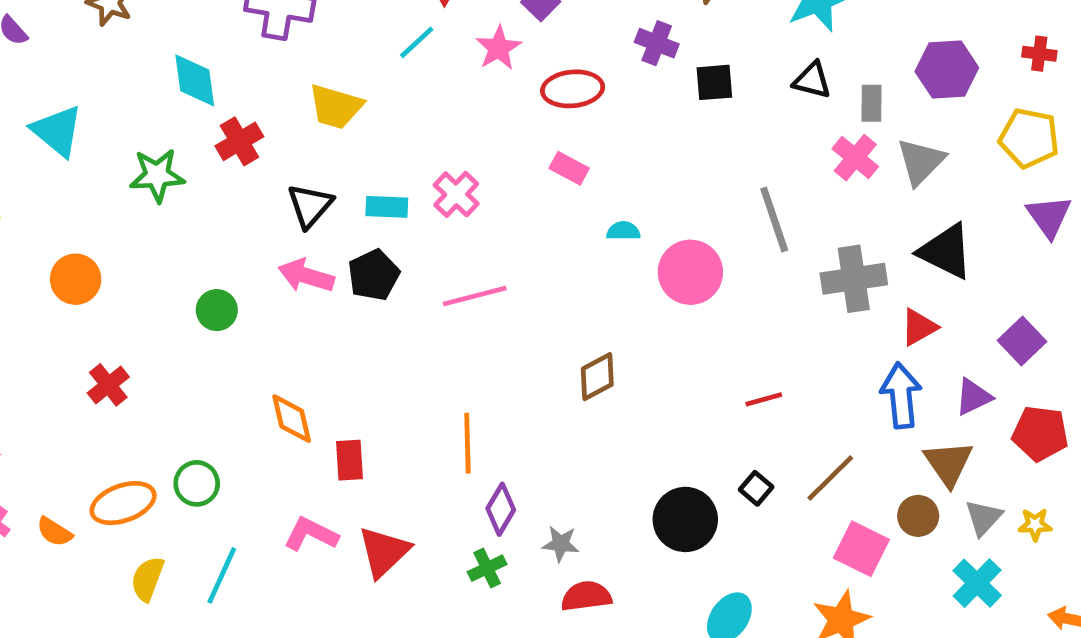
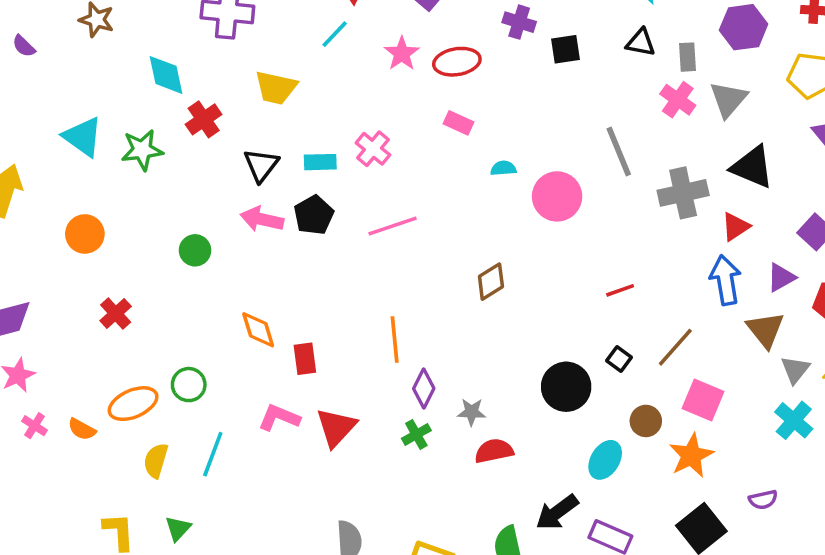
pink star: (498, 48) -> (402, 53), moved
cyan triangle: (57, 131) -> (83, 137), moved
brown circle: (918, 516) -> (646, 421), moved

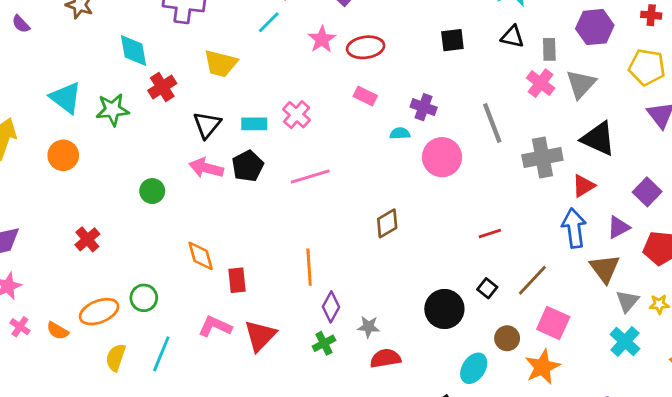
purple cross: (519, 22) -> (424, 107), moved
orange circle: (85, 234) -> (63, 155), moved

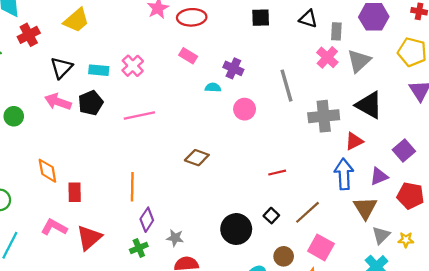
yellow trapezoid: (221, 64) -> (76, 20), turned -60
pink circle: (442, 157) -> (245, 109), size x0.7
brown diamond: (387, 223) -> (197, 158), turned 45

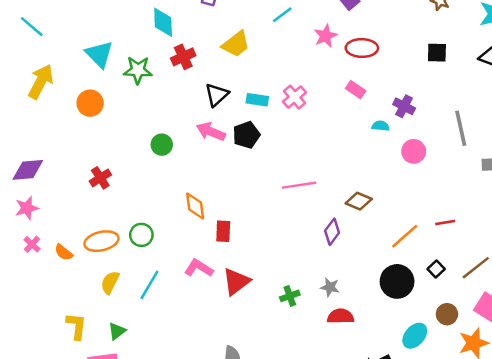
pink line: (139, 116) -> (299, 185), moved
orange line: (132, 187) -> (405, 236), moved, turned 44
purple diamond: (147, 220) -> (332, 232), moved

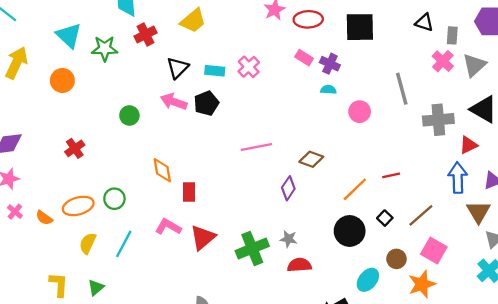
black square: (437, 53) -> (360, 27), moved, size x1.6
purple cross: (404, 106) -> (330, 64), moved
green cross: (290, 296) -> (252, 248), size x1.8

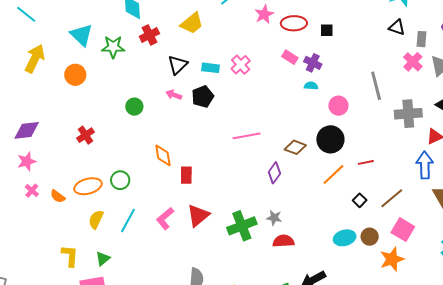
black square: (360, 27) -> (327, 30), moved, size x0.5
pink arrow: (174, 102) -> (174, 95), size x0.7
pink L-shape: (168, 227) -> (165, 219), moved, turned -70
black circle: (350, 231) -> (330, 139), moved
cyan ellipse: (368, 280) -> (345, 238), moved, turned 35

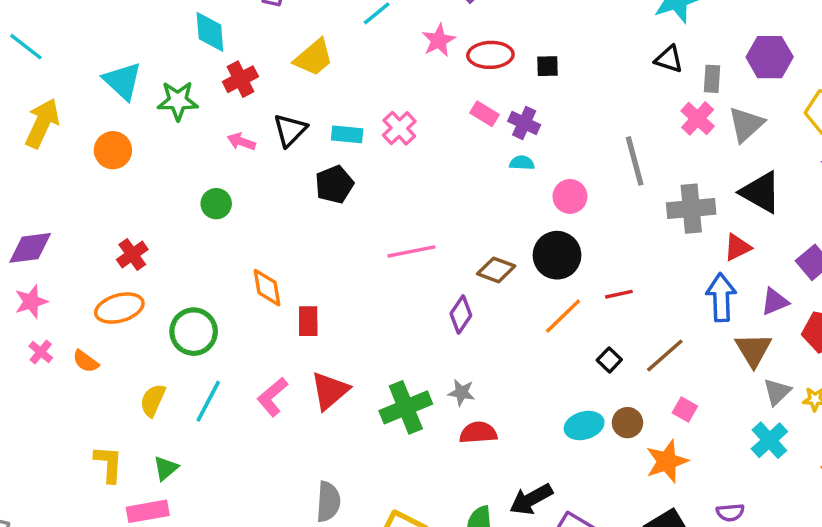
pink arrow: (174, 95) -> (241, 142), moved
green circle: (120, 180) -> (194, 332), size x1.4
orange ellipse: (88, 186) -> (119, 308), moved
pink square: (403, 230) -> (685, 410), size x0.6

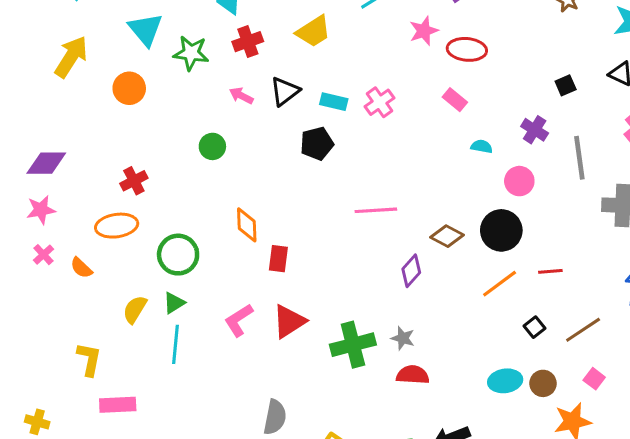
black square: (548, 66) -> (566, 85), moved, turned -30
purple cross: (524, 123) -> (535, 130), moved
cyan line: (208, 401) -> (176, 344), moved, turned -30
green triangle: (166, 468) -> (174, 303), moved

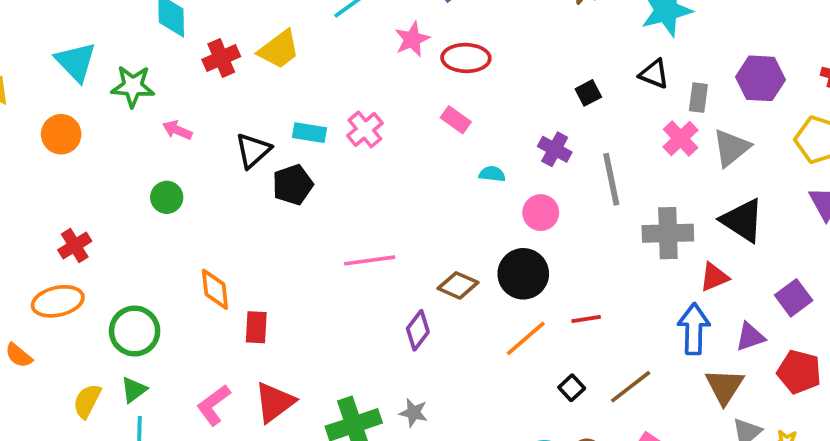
red cross: (248, 42) -> (221, 58), moved
black triangle: (285, 91) -> (253, 150), moved
pink arrow: (241, 96) -> (177, 130), moved

